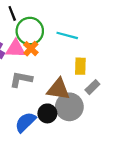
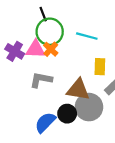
black line: (12, 13) -> (43, 14), moved

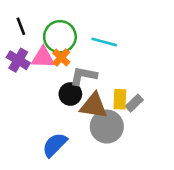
black line: (43, 14) -> (21, 26), moved
yellow rectangle: (100, 67) -> (120, 99), moved
gray L-shape: (41, 80) -> (83, 76), moved
black circle: (67, 114) -> (70, 94), moved

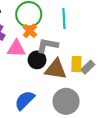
cyan line: (104, 42) -> (64, 18), turned 72
pink triangle: (43, 58) -> (16, 49), moved
gray circle: (107, 127) -> (66, 101), moved

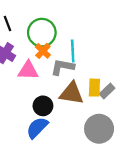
cyan line: (64, 18) -> (73, 51), moved
black circle: (37, 60) -> (43, 106), moved
gray circle: (66, 101) -> (99, 129), moved

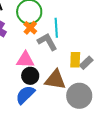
gray L-shape: (62, 67) -> (47, 42), turned 50
pink triangle: (28, 70) -> (25, 60), moved
brown triangle: (72, 93) -> (55, 80), moved

